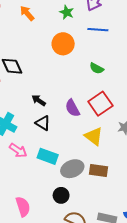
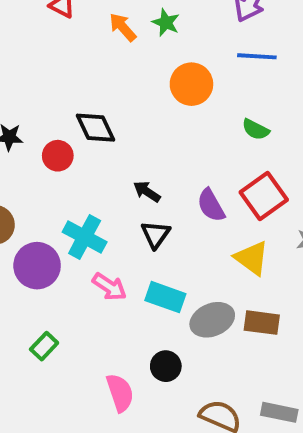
green star: (67, 12) -> (166, 23), moved
black triangle: (43, 123) -> (156, 234), turned 35
black circle: (61, 195) -> (166, 366), moved

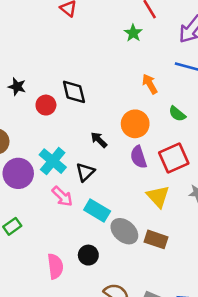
orange arrow: (123, 27) -> (150, 84), moved
orange circle: (191, 84) -> (135, 124), moved
black triangle: (156, 234) -> (85, 172), moved
gray ellipse: (212, 320) -> (124, 231), turned 52

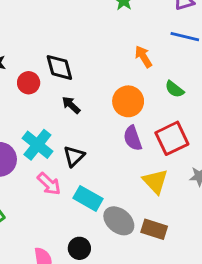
black arrow: (99, 140) -> (71, 105), moved

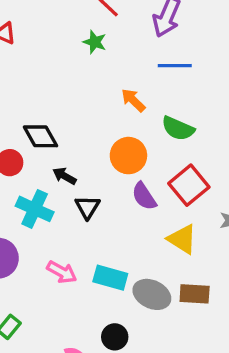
green semicircle: (175, 89) -> (178, 129), size x1.4
cyan cross: (37, 145) -> (35, 209), moved
black triangle: (74, 156) -> (87, 207), moved

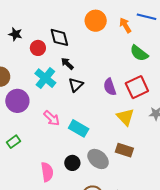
orange arrow: (133, 100) -> (125, 25), moved
orange circle: (128, 156) -> (96, 21), moved
gray ellipse: (152, 294) -> (98, 159), moved

